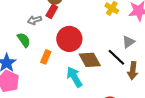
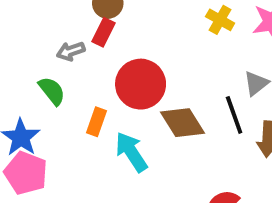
black line: (116, 57) -> (234, 115), turned 30
cyan arrow: (74, 77) -> (131, 152), moved

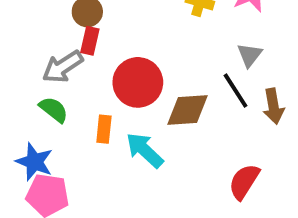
gray arrow: (71, 51) -> (63, 67), size x1.5
brown diamond: (183, 123) -> (187, 110), turned -48

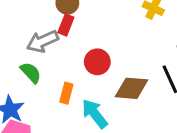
red circle: (138, 82) -> (97, 62), size x0.7

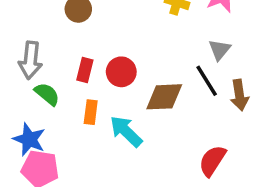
red rectangle: (66, 25) -> (85, 70), moved
gray arrow: (42, 41) -> (30, 60), moved, turned -52

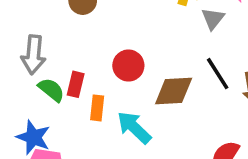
gray triangle: (220, 50) -> (213, 19), moved
red rectangle: (85, 70) -> (76, 84), moved

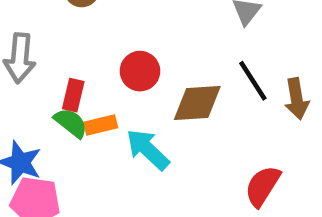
green semicircle: (51, 90) -> (71, 123), moved
orange rectangle: (97, 108) -> (101, 125), turned 70

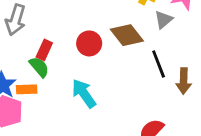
brown diamond: (197, 103) -> (127, 35), moved, turned 44
orange rectangle: (101, 125) -> (27, 89), moved

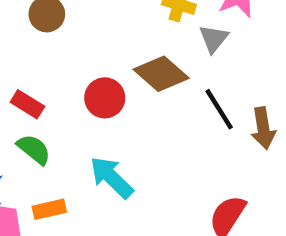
red rectangle: (44, 50) -> (27, 104), moved, turned -72
orange rectangle: (27, 89) -> (49, 209), moved

